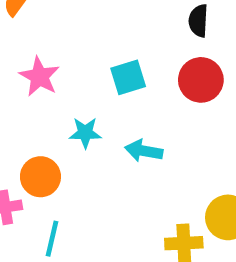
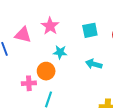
cyan star: (85, 133) -> (60, 52), moved

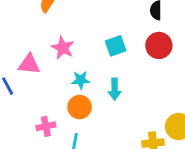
cyan arrow: (94, 64) -> (115, 89), moved, turned -98
orange circle: (46, 71) -> (80, 107), moved

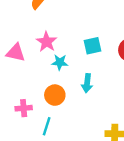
cyan star: (81, 80) -> (60, 62), moved

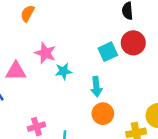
cyan square: (92, 46) -> (108, 52), moved
orange circle: (55, 95) -> (103, 114), moved

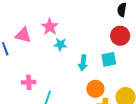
cyan square: (108, 52) -> (109, 59), moved
orange circle: (103, 114) -> (95, 89), moved

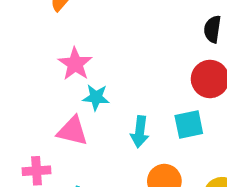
pink triangle: (23, 35) -> (72, 131), moved

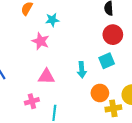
cyan star: (96, 97) -> (52, 20), moved

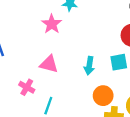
pink cross: (32, 101) -> (27, 87), turned 32

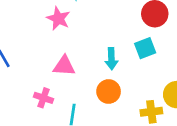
orange circle: (103, 96) -> (109, 92), moved

